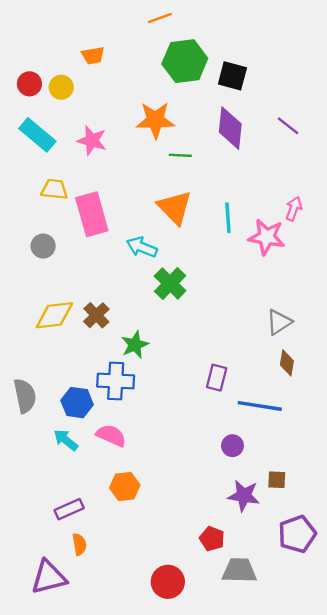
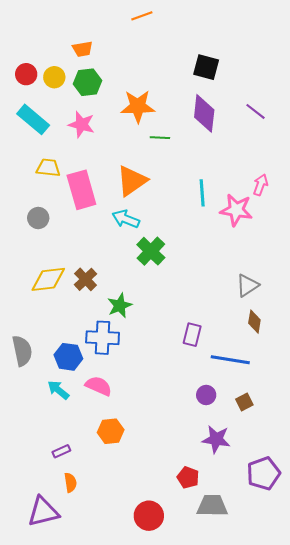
green hexagon: (185, 61) -> (87, 82), moved, size x0.7
orange triangle: (175, 207) -> (132, 181), moved, turned 40
brown square: (277, 480) -> (244, 402), moved, turned -30
purple rectangle: (69, 509) -> (61, 451), size x0.7

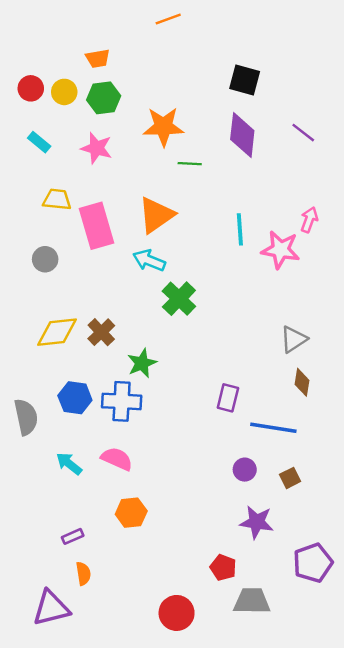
cyan rectangle: (33, 119) -> (39, 142), size x0.6
blue hexagon: (68, 357) -> (75, 398), moved

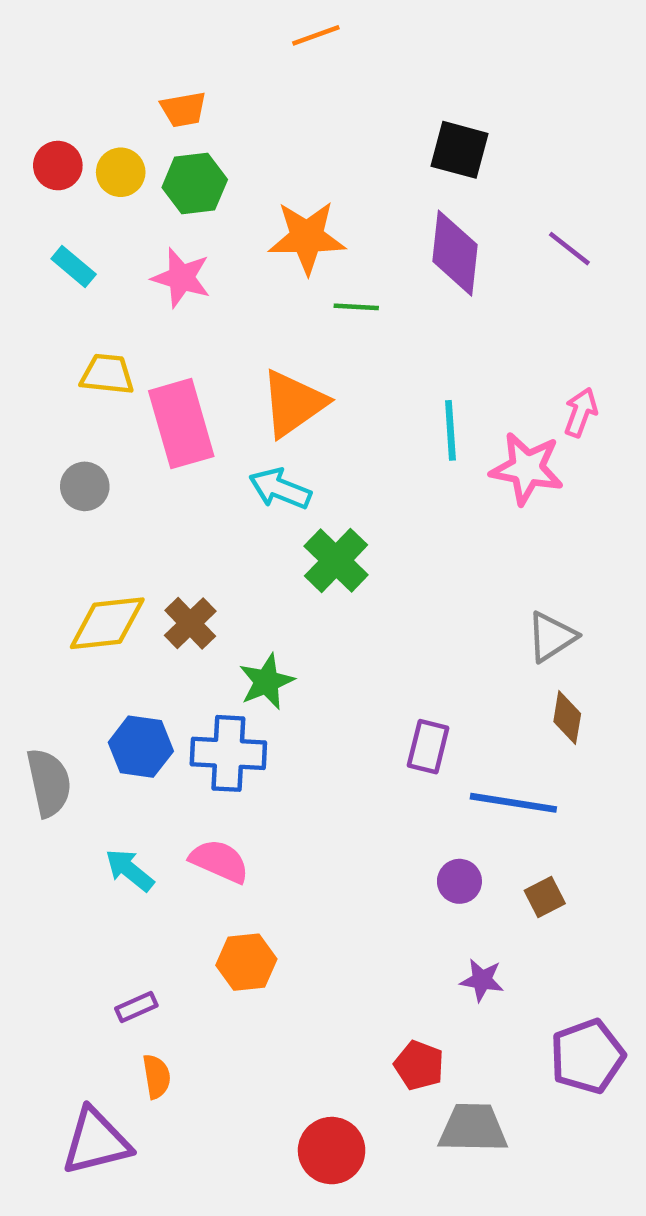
purple star: (257, 522) -> (482, 980), size x0.7

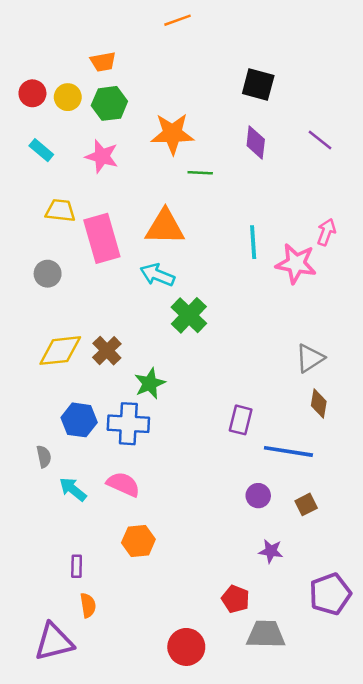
purple diamond: (455, 253) -> (256, 143), size x0.7
orange triangle: (293, 403) -> (165, 227), turned 36
gray semicircle: (49, 783) -> (44, 457), moved, size x0.6
purple rectangle: (136, 1007) -> (77, 566), turned -65

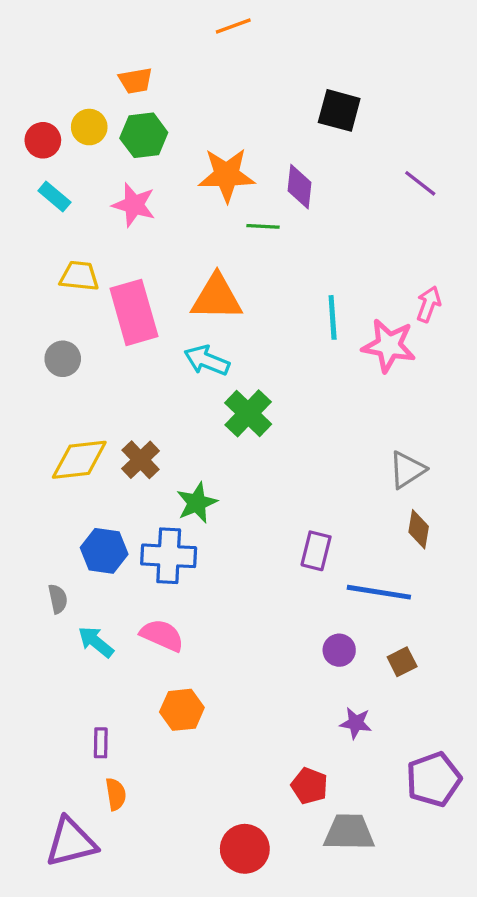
red circle: (32, 93) -> (43, 140), moved
purple diamond: (256, 143) -> (299, 187), moved

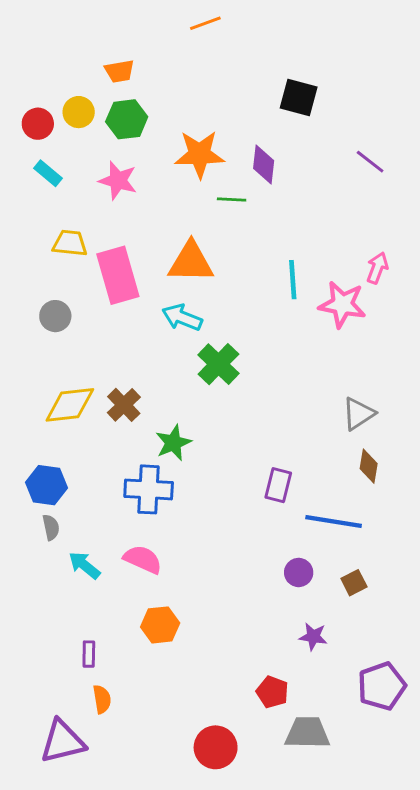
blue hexagon: (104, 551) -> (47, 485), moved

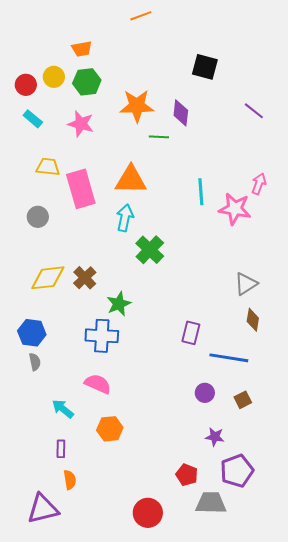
cyan arrow: (182, 317) -> (125, 218), turned 80
cyan arrow: (84, 565) -> (63, 409), moved
purple pentagon: (382, 686) -> (237, 471), moved

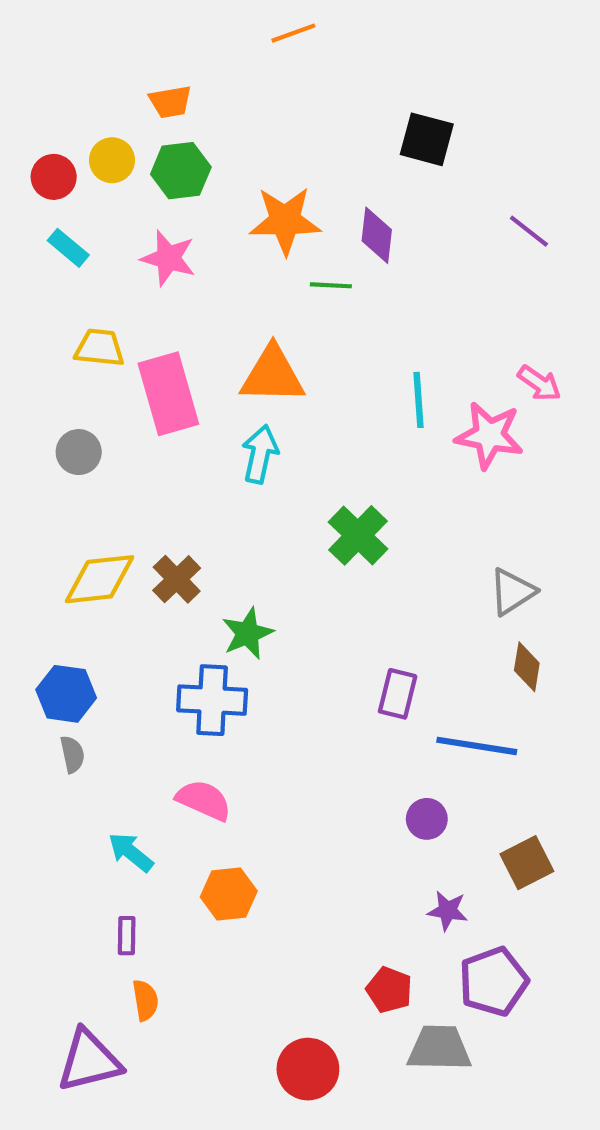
pink arrow: (259, 184) -> (539, 383), turned 105
green cross: (150, 250) -> (358, 535), moved
brown square: (243, 400) -> (527, 863), moved, size x1.4

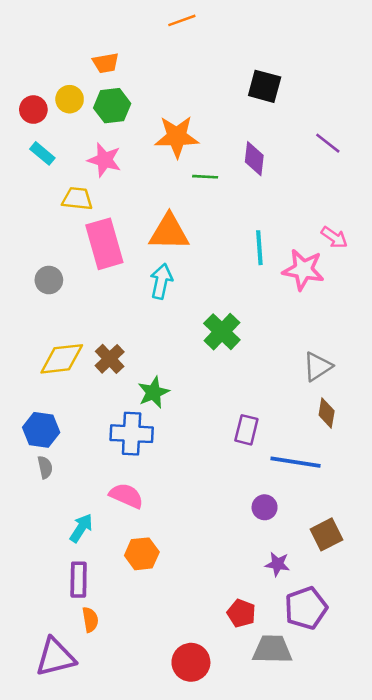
purple diamond: (377, 235) -> (254, 159), moved
yellow trapezoid: (100, 348) -> (77, 199), moved
cyan arrow: (131, 852) -> (81, 528), turned 84
purple rectangle: (127, 936) -> (79, 580), size x1.5

